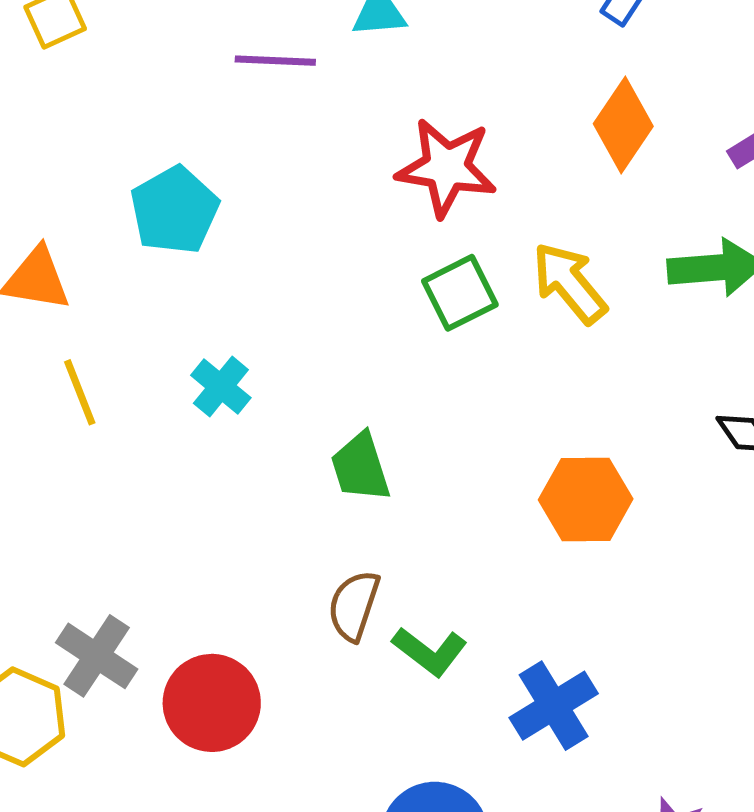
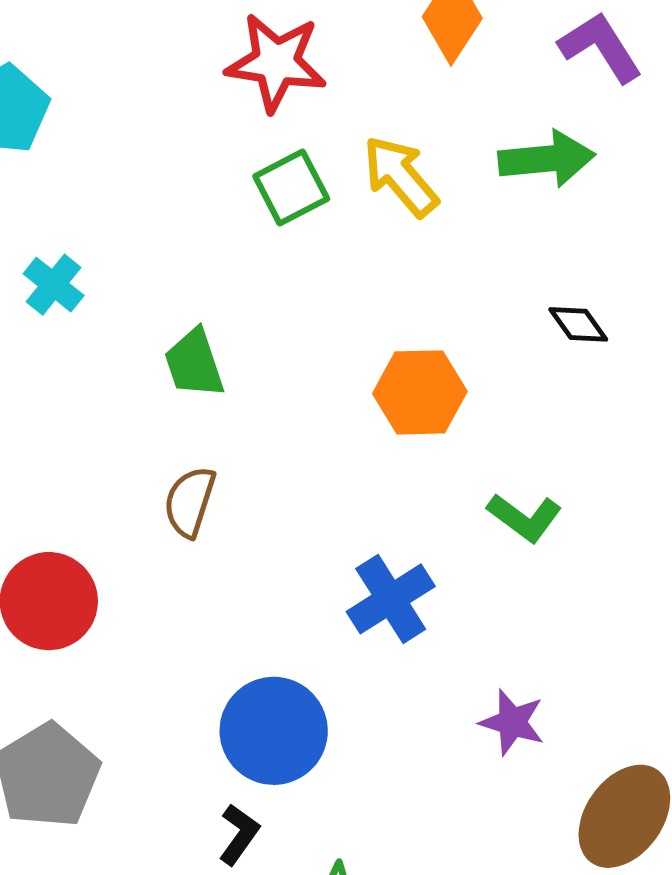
green L-shape: (430, 651) -> (524, 518), moved

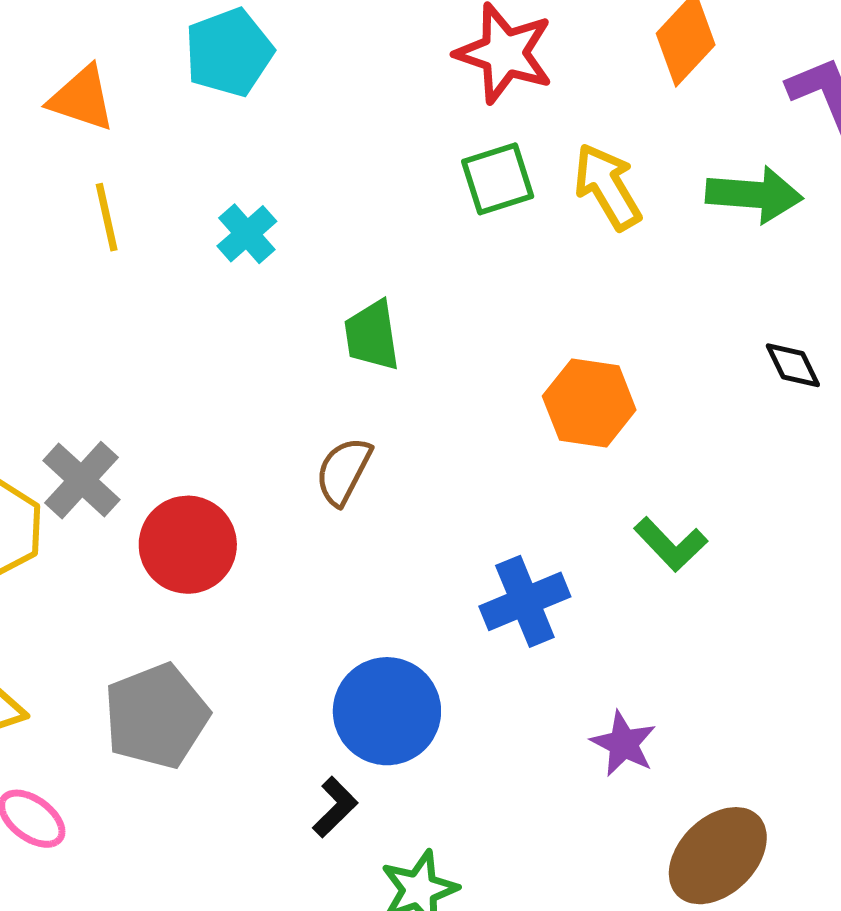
black diamond: (578, 324) -> (793, 365), moved

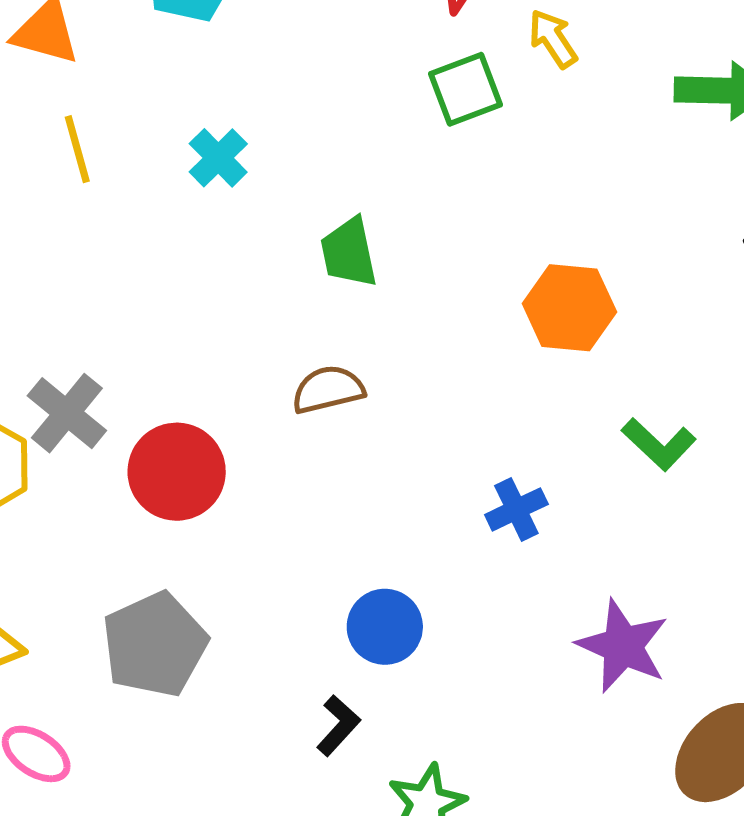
yellow arrow: (607, 187) -> (553, 39), moved, size x0.7
brown semicircle: (344, 471) -> (328, 389), turned 52
blue cross: (525, 601) -> (516, 509), size x0.7
blue circle: (387, 711) -> (385, 627), size x0.7
purple star: (623, 744) -> (623, 646), size x1.4

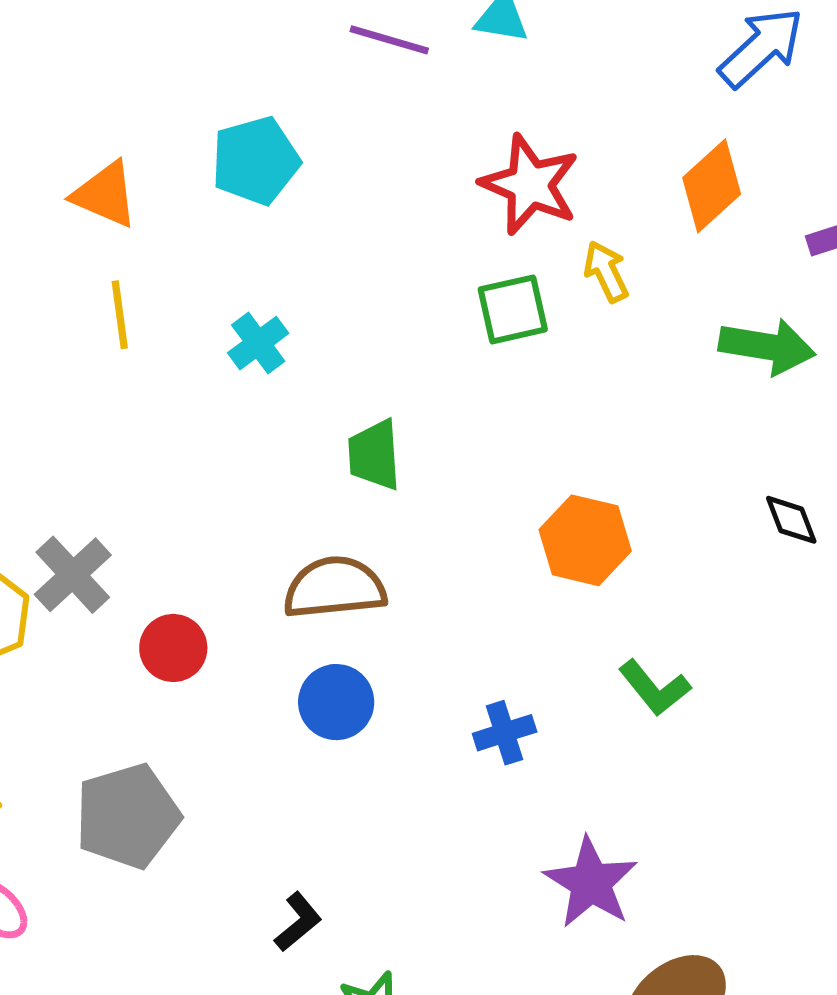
brown semicircle: (328, 389) -> (335, 588), size x1.4
red circle: (177, 472) -> (173, 648), size x0.7
blue circle: (385, 627) -> (336, 702), moved

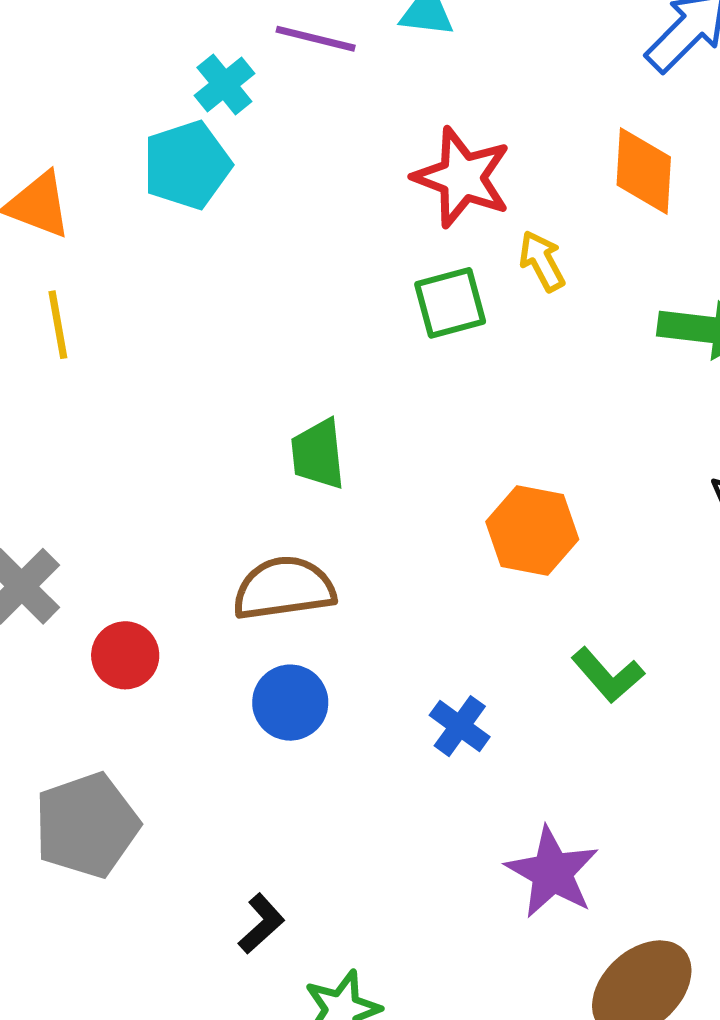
orange diamond: (712, 186) -> (644, 171), turned -42
cyan cross: (258, 343) -> (224, 85), moved
blue cross: (505, 733) -> (460, 726), turned -34

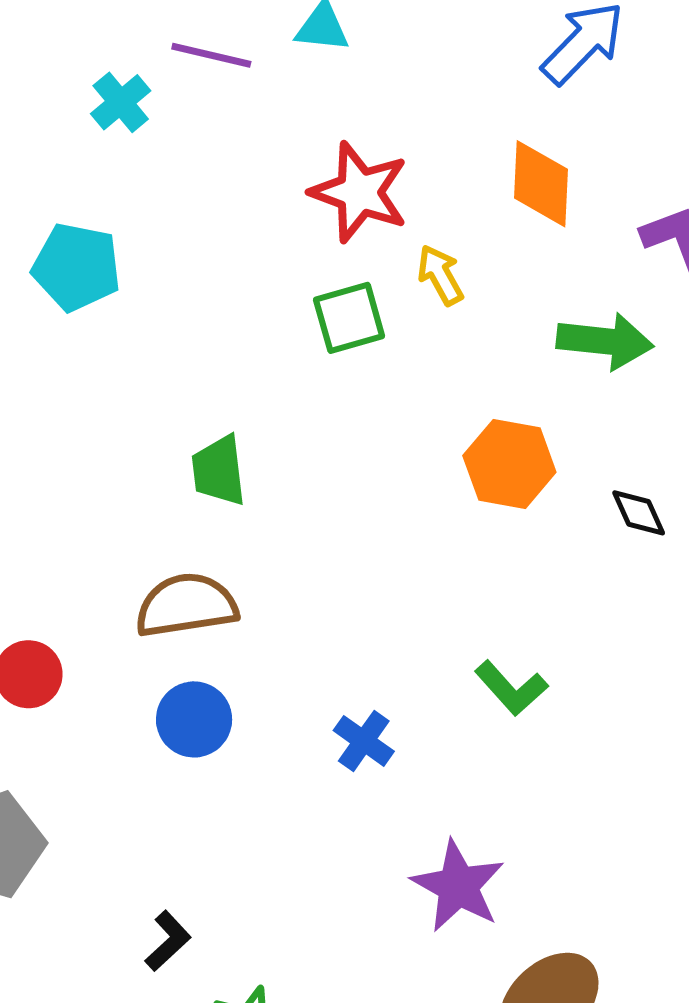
cyan pentagon: (187, 165) -> (77, 267), moved, turned 30
orange hexagon: (532, 531) -> (509, 464), moved

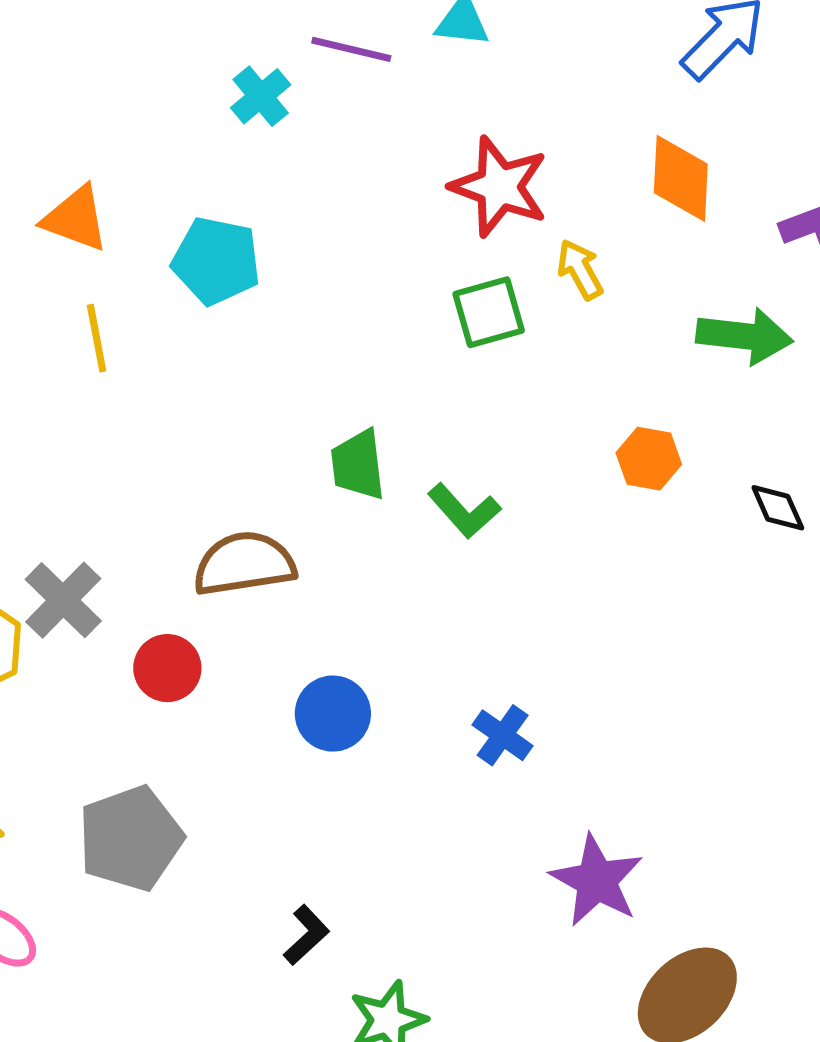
orange hexagon: (509, 464) -> (649, 459), size x0.7
brown semicircle: (186, 605) -> (244, 564), moved
green L-shape: (511, 688) -> (464, 511), moved

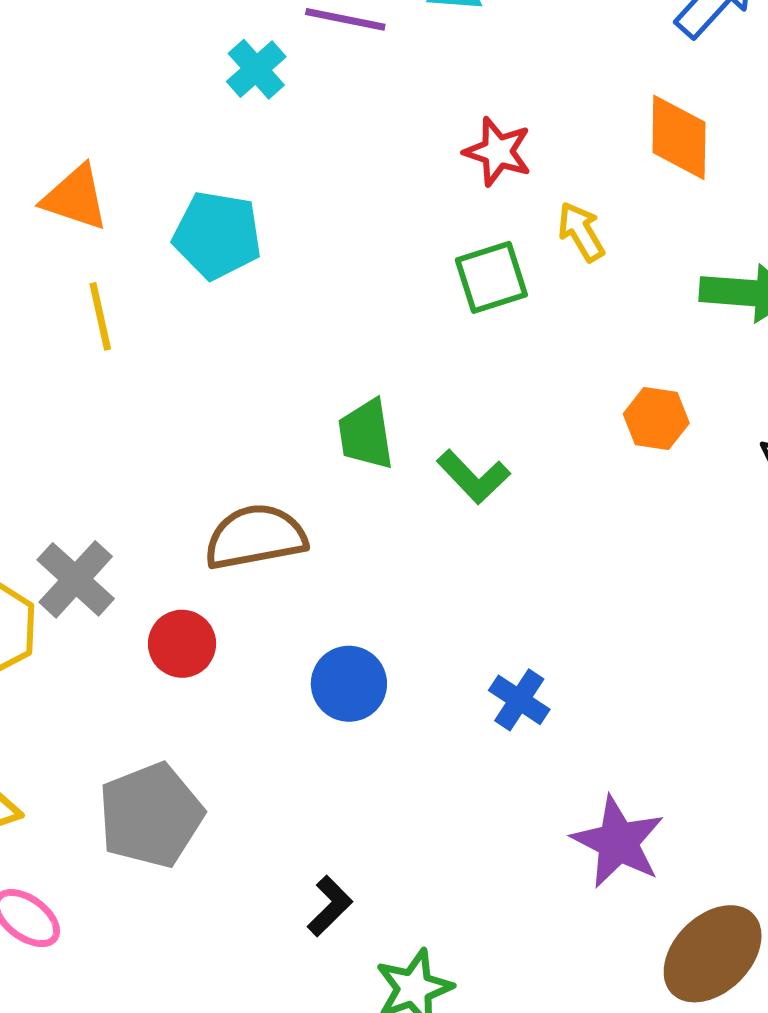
red star: (499, 187) -> (498, 152), size x0.7

